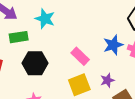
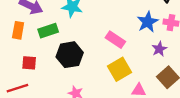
purple star: (107, 80) -> (159, 49), moved

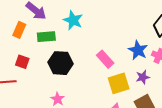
blue star: (148, 22) -> (138, 50), turned -30
yellow square: (120, 69) -> (119, 83), moved

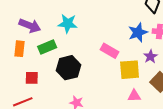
blue star: (138, 50) -> (138, 32), turned -30
yellow square: (119, 83) -> (130, 70), turned 30

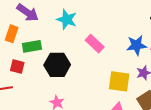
green rectangle: (47, 47) -> (32, 46), moved
pink rectangle: (109, 51) -> (95, 44), moved

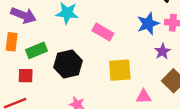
yellow square: (119, 81) -> (120, 70), moved

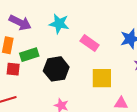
red square: (26, 76) -> (13, 69), moved

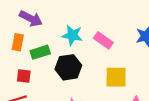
cyan star: (59, 24) -> (72, 35), moved
red square: (13, 69) -> (24, 76), moved

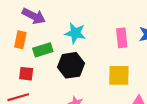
pink rectangle: (103, 40) -> (122, 38), moved, turned 48

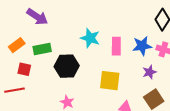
cyan star: (75, 33) -> (90, 38), moved
orange rectangle: (20, 40) -> (17, 45), moved, turned 35

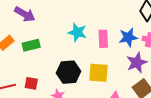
black hexagon: (67, 66) -> (69, 72), moved
red square: (24, 69) -> (31, 83), moved
purple star: (149, 72) -> (137, 63), size x1.5

